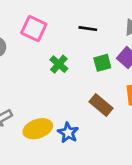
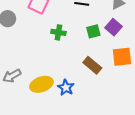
green cross: (59, 64) -> (58, 32), turned -32

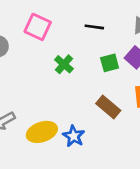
green cross: (58, 32) -> (64, 64), turned 32

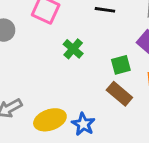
green square: (110, 63) -> (121, 65), moved

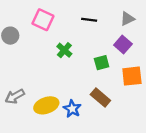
brown rectangle: (119, 94) -> (100, 97), moved

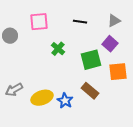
pink square: (43, 20) -> (39, 22), turned -30
green square: (102, 63) -> (91, 60), size x1.5

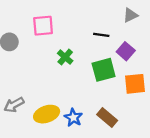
gray triangle: (114, 21) -> (130, 15), moved
black line: (80, 22) -> (101, 35), moved
brown rectangle: (90, 91) -> (107, 118), moved

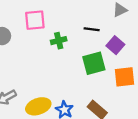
green cross: (65, 57) -> (59, 41), moved, turned 35

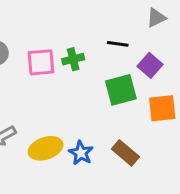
pink square: (35, 20) -> (41, 62), moved

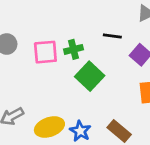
green square: (121, 90) -> (90, 76), moved, turned -32

